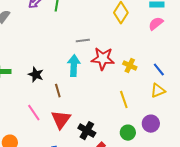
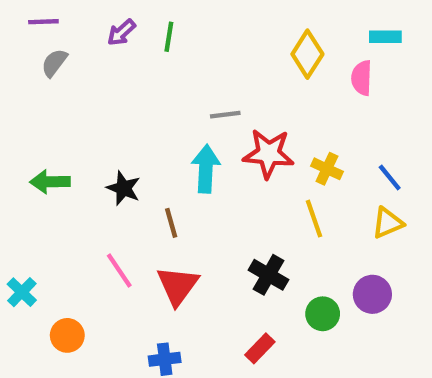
pink semicircle: (156, 24) -> (362, 78), moved, turned -49
yellow line: (124, 100) -> (314, 219), moved
black cross: (87, 131) -> (269, 275), moved

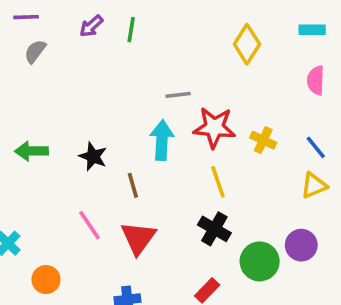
pink semicircle: (362, 78) -> (316, 80), moved
yellow line: (314, 219) -> (218, 182), moved
green circle: (323, 314) -> (260, 261), size x1.4

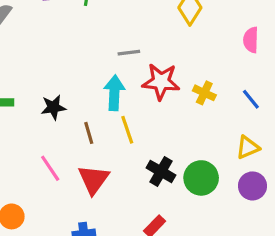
black star: (93, 156) -> (53, 107), turned -30
yellow line: (218, 182) -> (127, 130), moved
yellow triangle: (314, 185) -> (248, 147), moved
purple circle: (301, 245) -> (252, 186), moved
green circle: (260, 261) -> (201, 178), moved

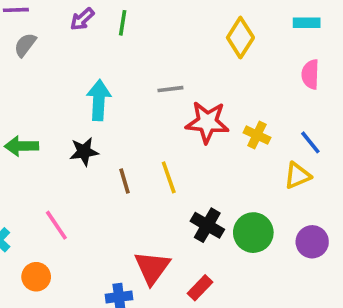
cyan arrow: (114, 93) -> (99, 100), moved
yellow triangle: (248, 147) -> (297, 176), moved
pink line: (50, 168) -> (56, 225), moved
red triangle: (94, 180) -> (152, 268), moved

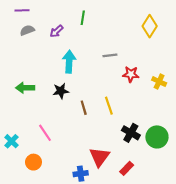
purple arrow: (82, 19) -> (57, 31), moved
gray semicircle: (25, 45) -> (27, 30), turned 32
red star: (207, 122) -> (131, 74), size x0.7

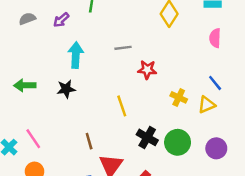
yellow cross: (159, 82) -> (179, 97), moved
brown line: (84, 108) -> (89, 141), moved
pink line: (45, 133) -> (33, 139), moved

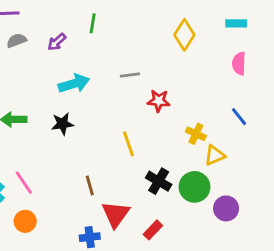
cyan arrow: (76, 55) -> (74, 84), turned 70
yellow triangle: (207, 105) -> (215, 155), moved
purple circle: (216, 148) -> (226, 208), moved

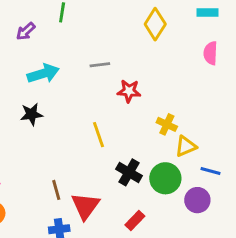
blue line: (239, 117) -> (210, 171), moved, turned -36
brown line: (90, 185) -> (56, 190), moved
red rectangle: (153, 230) -> (135, 220), moved

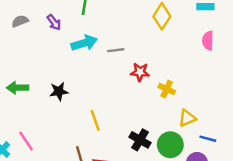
purple arrow: (26, 31) -> (54, 22), turned -84
cyan arrow: (43, 74) -> (84, 43), moved
yellow cross: (167, 124) -> (167, 89), moved
yellow line: (98, 135) -> (95, 120), moved

